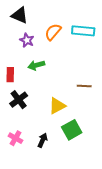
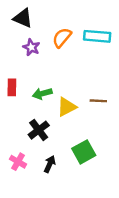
green arrow: (36, 65) -> (42, 94), moved
black cross: (19, 100) -> (39, 130), moved
yellow triangle: (57, 106) -> (67, 107), moved

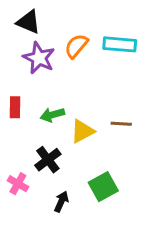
purple star: (31, 47) -> (39, 58), size x1.5
pink cross: (18, 162) -> (18, 184), moved

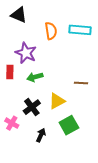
orange semicircle: (76, 46) -> (51, 31), turned 132
purple star: (39, 58) -> (26, 53), moved
yellow triangle: (82, 131) -> (57, 101), moved

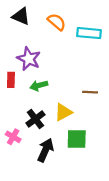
orange semicircle: (51, 31) -> (57, 22), moved, turned -42
green square: (69, 125) -> (77, 139), turned 30
black arrow: (41, 135) -> (45, 150), size x1.5

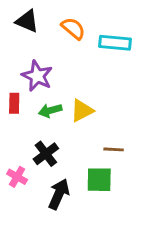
brown line: (90, 92) -> (114, 149), moved
yellow triangle: (63, 112) -> (82, 111), moved

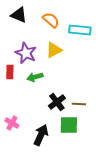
yellow triangle: (82, 111) -> (54, 50), moved
black cross: (46, 154) -> (57, 102), moved

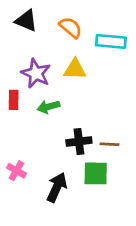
yellow triangle: (54, 50) -> (75, 69), turned 30
black cross: (57, 102) -> (79, 141), turned 30

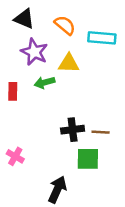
purple star: (36, 73) -> (34, 52), moved
green arrow: (48, 107) -> (45, 82), moved
black arrow: (57, 187) -> (57, 189), moved

